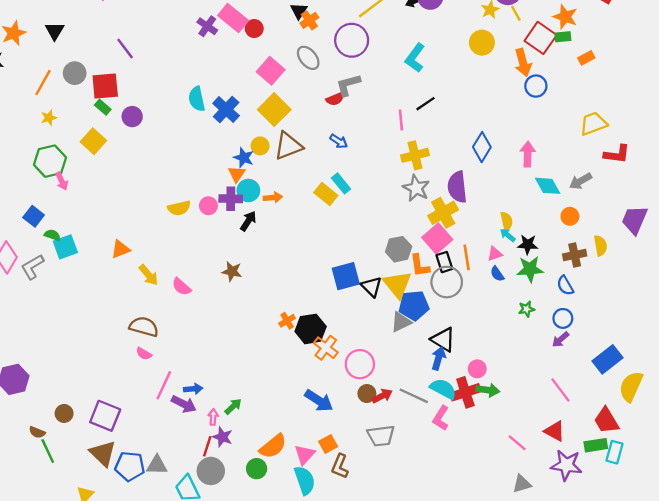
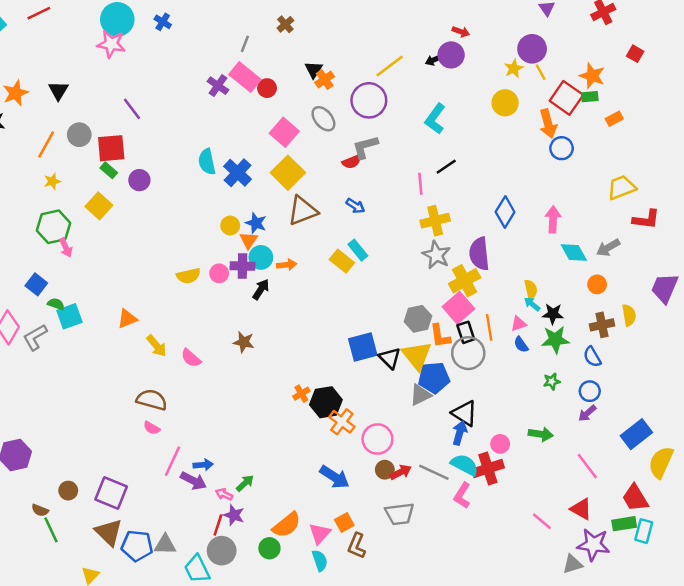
yellow circle: (260, 146) -> (230, 226), moved
green arrow: (488, 390) -> (541, 434), moved
pink arrow: (213, 417) -> (224, 494), turned -70
cyan semicircle: (305, 480) -> (320, 561), size x0.7
gray triangle: (522, 484) -> (573, 564), moved

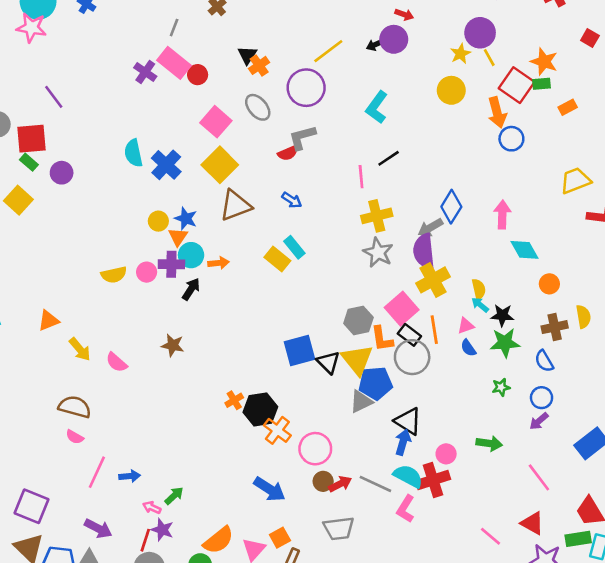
gray arrow: (608, 248) -> (430, 228), moved
yellow cross: (465, 281) -> (433, 280), moved
black rectangle: (466, 332) -> (409, 335), turned -35
purple arrow: (193, 481) -> (98, 528), moved

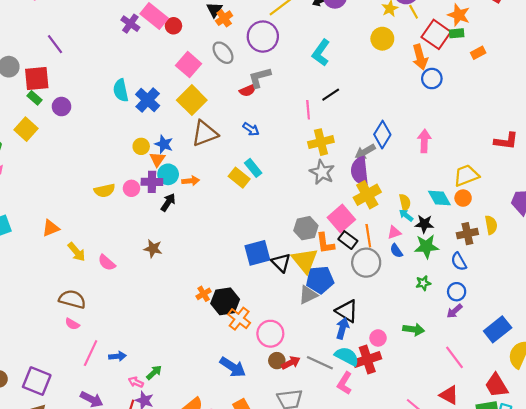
yellow trapezoid: (576, 181) -> (466, 175), moved
cyan diamond: (525, 250) -> (439, 198), moved
gray circle: (412, 357) -> (366, 263), moved

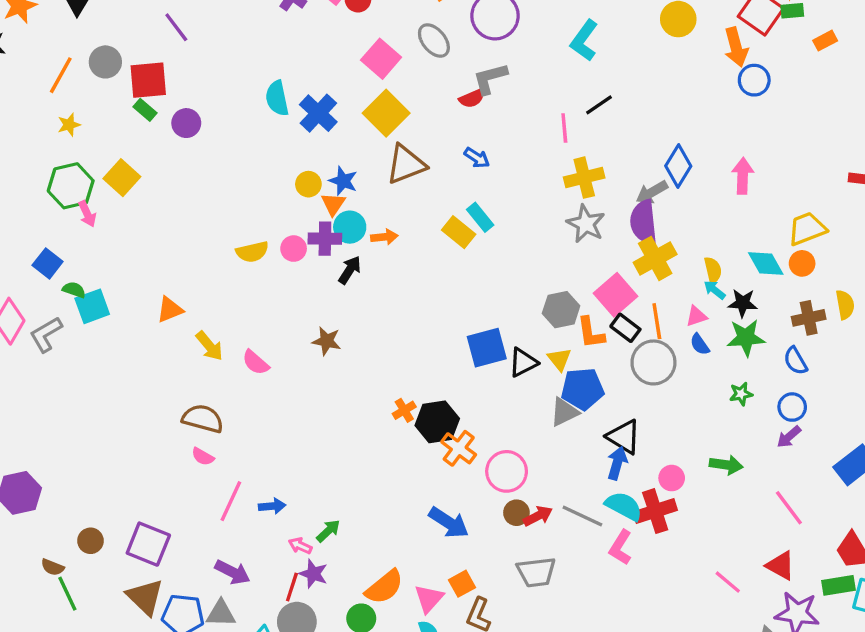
yellow square: (26, 129) -> (122, 178), moved
yellow triangle: (305, 260) -> (559, 359), size x0.6
black triangle: (281, 263) -> (523, 362), turned 48

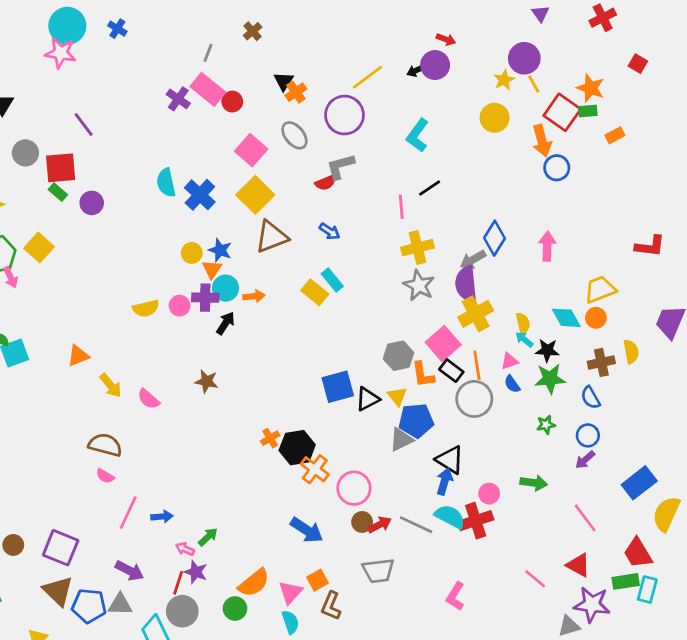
pink L-shape: (620, 547) -> (455, 596), moved

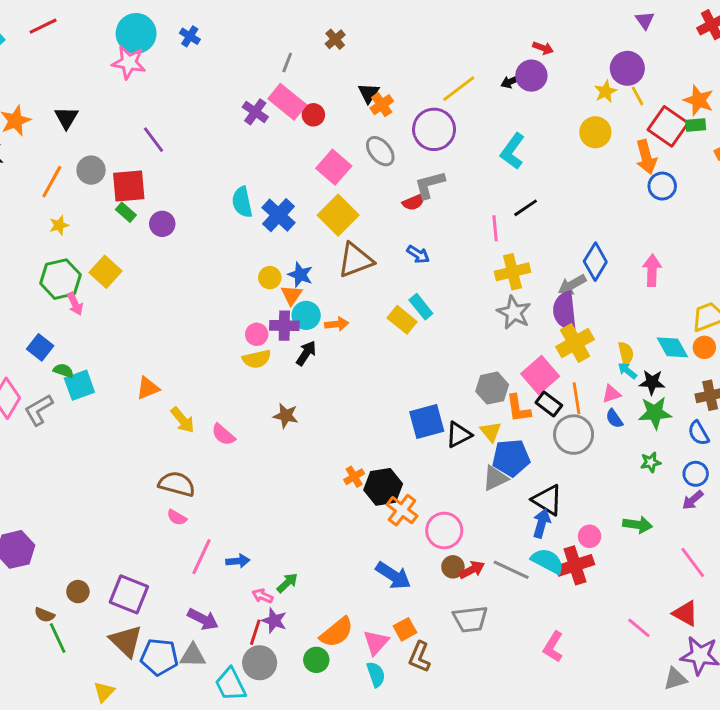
yellow semicircle: (146, 308) -> (257, 359), moved

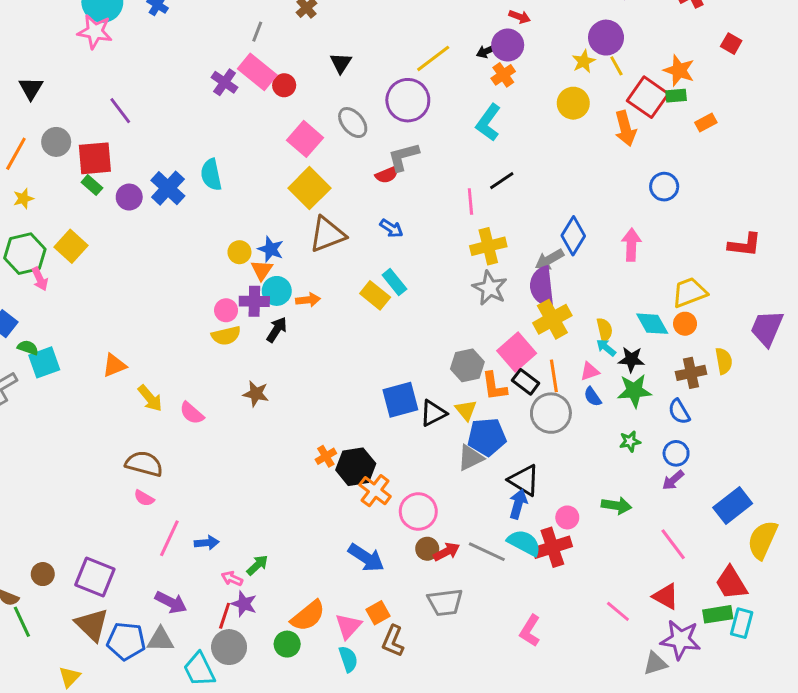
orange cross: (382, 105) -> (503, 75), moved
blue circle: (662, 186) -> (664, 187), moved
blue cross: (279, 215) -> (168, 188), moved

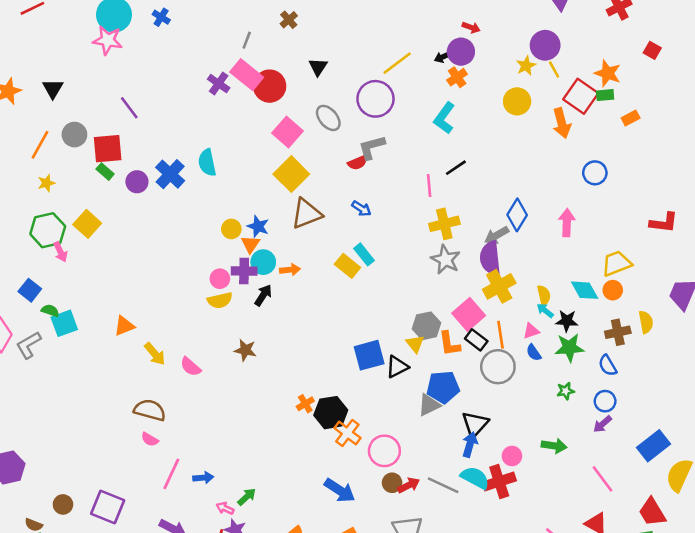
red circle: (284, 85) -> (270, 86), size x1.6
yellow triangle: (466, 410) -> (415, 344), moved
black triangle: (524, 480) -> (475, 424), turned 40

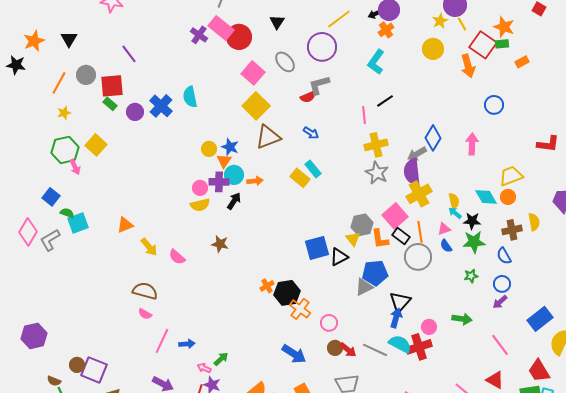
pink circle: (384, 451) -> (329, 323), size x0.7
red arrow: (409, 485) -> (348, 350), turned 66
purple square: (108, 507) -> (94, 370), moved

